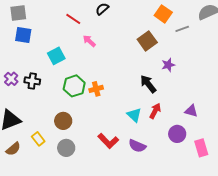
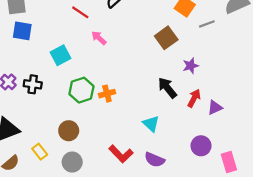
red arrow: (155, 111) -> (194, 98), moved
purple triangle: (191, 111) -> (215, 107), moved, turned -40

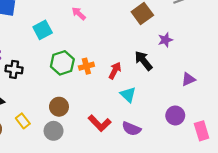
black cross: (33, 84) -> (14, 69), moved
red arrow: (194, 98) -> (115, 71), moved
brown circle: (69, 131) -> (59, 107), moved

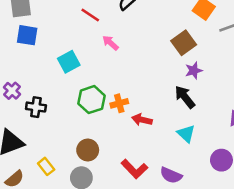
purple star: (165, 40) -> (194, 71), moved
red arrow: (115, 71) -> (142, 120), moved, turned -105
cyan triangle: (128, 95) -> (186, 134), moved

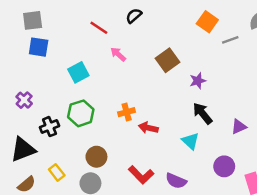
brown square: (184, 43) -> (168, 60), moved
black arrow: (185, 97) -> (203, 113), moved
green hexagon: (91, 100) -> (81, 113), moved
black cross: (36, 107) -> (49, 127), moved, turned -30

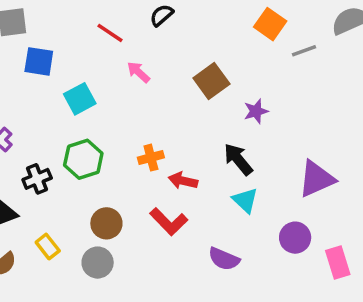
blue square: (39, 47) -> (39, 61), moved
black arrow: (203, 113) -> (238, 159), moved
purple triangle: (239, 127) -> (316, 179), size x1.6
red L-shape: (141, 175) -> (169, 222), moved

